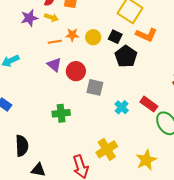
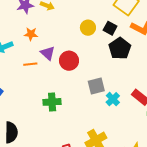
orange star: (72, 35) -> (31, 34), moved
orange line: (55, 42) -> (30, 64), moved
gray square: (95, 87) -> (96, 86), moved, turned -30

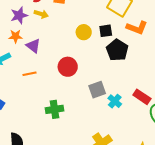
black square: (110, 28) -> (106, 31), turned -32
orange star: (31, 34) -> (16, 36), moved
purple triangle: (48, 53) -> (33, 46), moved

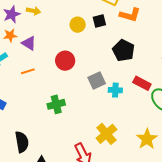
black pentagon: (117, 50) -> (124, 50), moved
cyan cross: (115, 101) -> (115, 90), turned -32

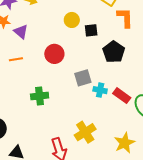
orange L-shape: (130, 15) -> (125, 18), turned -115
black square: (99, 21) -> (91, 30), moved
red rectangle: (142, 83) -> (122, 96), moved

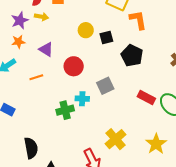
purple triangle: (21, 32) -> (46, 49), moved
cyan cross: (100, 90) -> (82, 99), moved

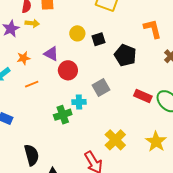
orange L-shape: (138, 20) -> (153, 29), moved
orange star: (18, 42) -> (24, 58), moved
purple triangle: (46, 49) -> (51, 54), moved

